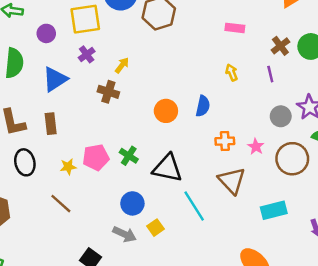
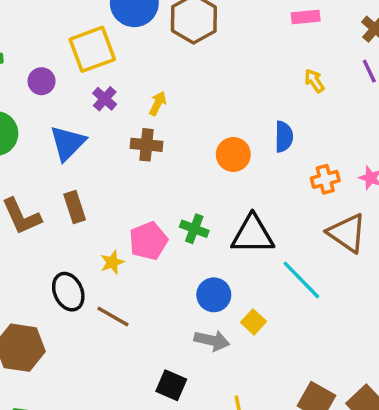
black ellipse: (25, 162) -> (68, 292), moved

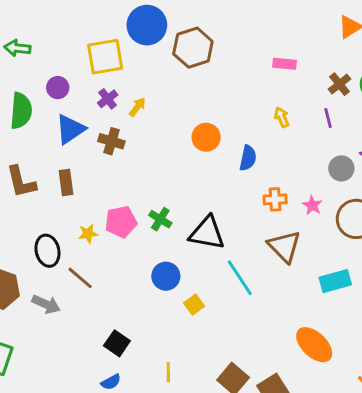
purple circle: (42, 81) -> (58, 88), moved
yellow arrow: (158, 103) -> (137, 107), moved
brown cross: (147, 145) -> (111, 141), moved
orange circle: (233, 154) -> (206, 137), moved
gray arrow: (212, 341) -> (46, 304), moved

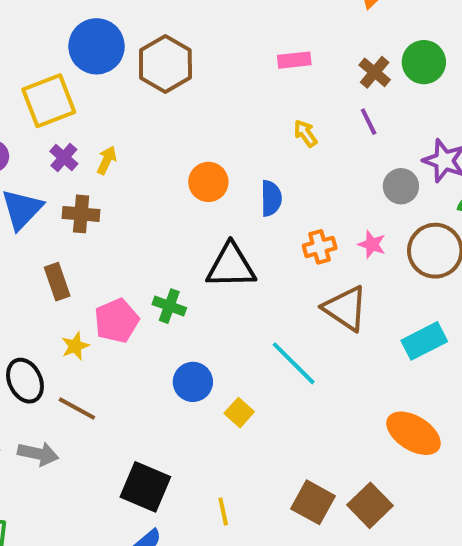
brown rectangle: (66, 183) -> (57, 282), moved
black triangle: (207, 233) -> (231, 266), moved
black square: (117, 343) -> (145, 487), size x1.4

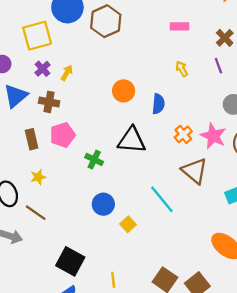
pink star: (372, 244) -> (213, 136), size x1.6
orange cross: (320, 247) -> (183, 134), turned -30
pink pentagon: (117, 321) -> (63, 135), moved

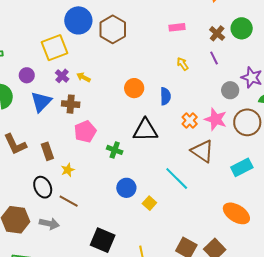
yellow arrow: (67, 73) -> (83, 77), turned -88
brown rectangle: (32, 139) -> (47, 151), moved

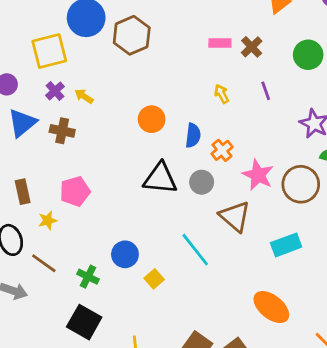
brown cross: (217, 33) -> (252, 47), moved
gray circle: (230, 90) -> (202, 182), moved
orange cross: (190, 120) -> (222, 150), moved
pink pentagon: (85, 131) -> (75, 191), moved
green cross: (115, 150) -> (88, 277), moved

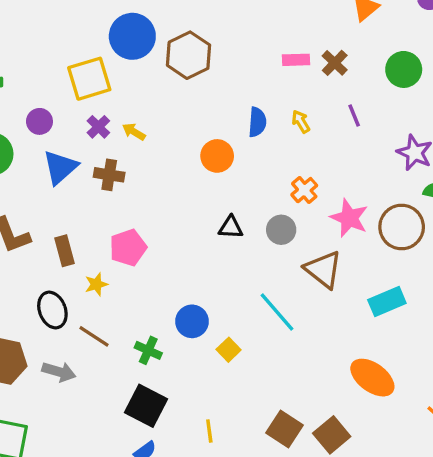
blue semicircle: (193, 135) -> (257, 122), moved
black triangle: (160, 178) -> (231, 227), size x0.6

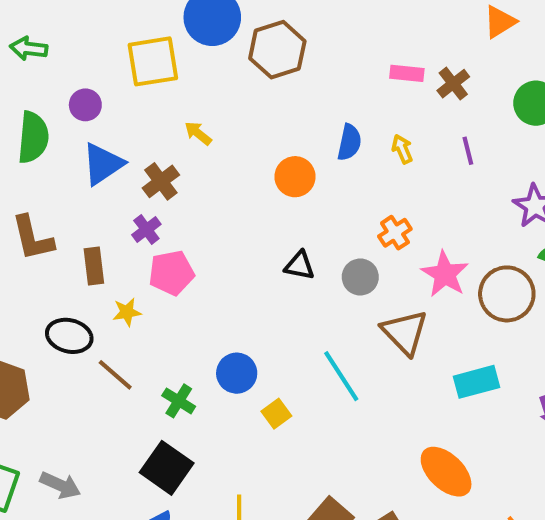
purple cross: (98, 127) -> (146, 229), moved
brown cross: (109, 175) -> (161, 181), turned 36
black ellipse: (52, 310) -> (69, 336), turned -63
gray arrow: (59, 372) -> (60, 485), moved

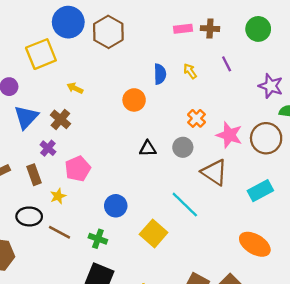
brown cross: (453, 84) -> (210, 29), turned -36
purple cross: (146, 229) -> (48, 148), moved
blue circle: (237, 373) -> (116, 206), moved
yellow square: (276, 414) -> (154, 233), size x1.6

